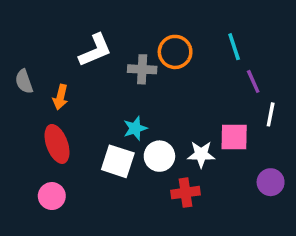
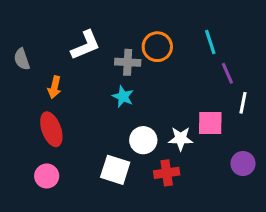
gray semicircle: (24, 81) -> (22, 59), moved
cyan star: (135, 128) -> (123, 97), moved, turned -30
white square: (118, 161) -> (115, 170), moved

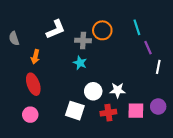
pink square: (210, 123) -> (136, 111), moved

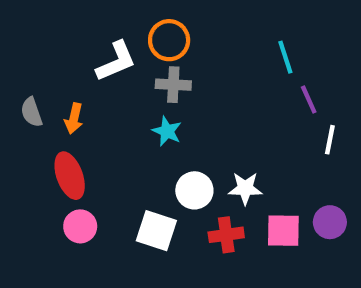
orange circle: (102, 30) -> (169, 40), moved
gray semicircle: (14, 38) -> (32, 112), moved
pink circle: (30, 115) -> (80, 226), moved

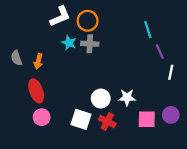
white L-shape: (116, 61) -> (60, 16), moved
cyan star: (167, 131) -> (69, 43), moved
red cross: (226, 235) -> (107, 122), moved, turned 35

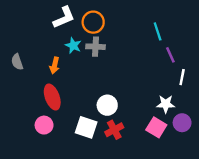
orange arrow: (38, 61) -> (55, 65), moved
red ellipse: (36, 91) -> (52, 97), moved
white star: (127, 97) -> (166, 104), moved
pink square: (147, 119) -> (156, 127), turned 30
red cross: (107, 122) -> (114, 130), turned 35

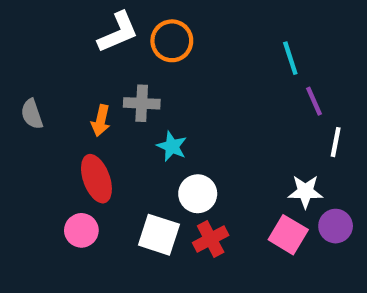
cyan star: (73, 46) -> (172, 146), moved
gray cross: (96, 47) -> (142, 103), moved

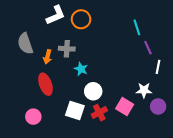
gray semicircle: (32, 114) -> (25, 44), moved, size x1.5
pink circle: (81, 230) -> (33, 117), moved
pink square: (288, 235) -> (125, 106), moved

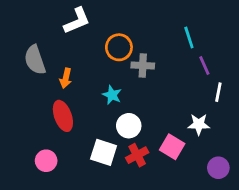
orange circle: (81, 19) -> (119, 47), moved
gray cross: (67, 49) -> (143, 66), moved
purple circle: (158, 106) -> (218, 168), moved

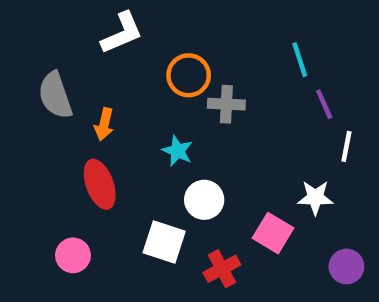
red cross: (137, 155) -> (222, 269), moved

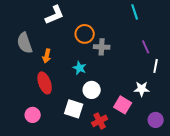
cyan line: (300, 60) -> (135, 12), moved

